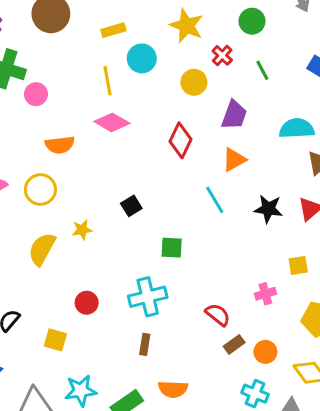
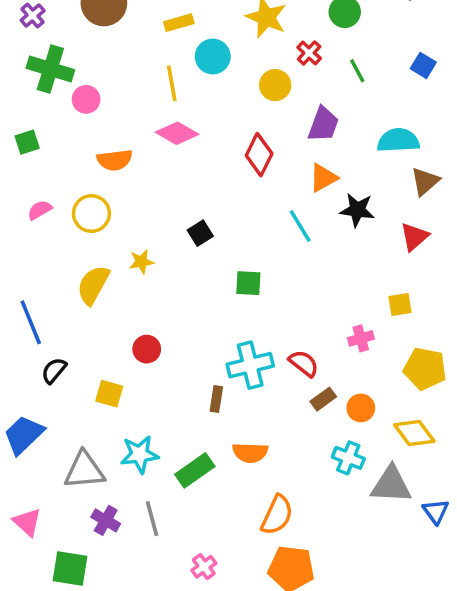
black star: (268, 209) -> (357, 210), moved
cyan cross: (148, 297) -> (250, 365), moved

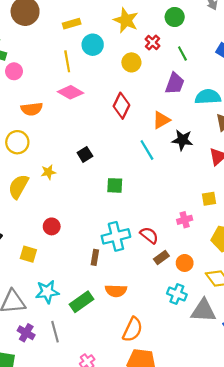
purple trapezoid: (323, 124) -> (175, 83), moved

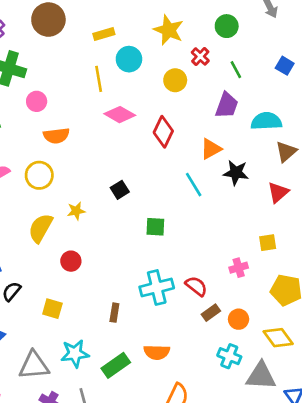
pink circle: (14, 71) -> (37, 101), moved
pink diamond: (70, 92) -> (120, 115), moved
red circle: (52, 226) -> (71, 261), moved
brown rectangle: (95, 257) -> (114, 313), moved

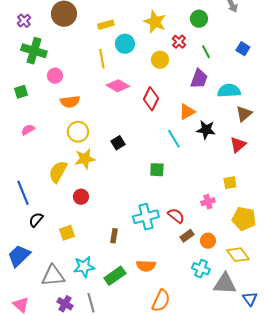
yellow circle: (39, 175) -> (78, 132), moved
yellow star: (76, 211) -> (85, 159), size x1.5
green square: (155, 227) -> (157, 170), moved
yellow square: (52, 309) -> (67, 233), turned -35

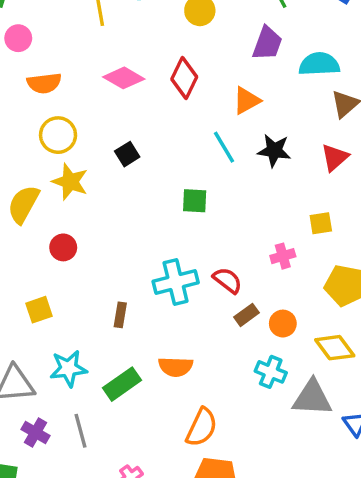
pink diamond: (118, 86) -> (124, 78), moved
black star: (206, 130) -> (274, 151), moved
yellow star: (85, 159) -> (70, 182), turned 30

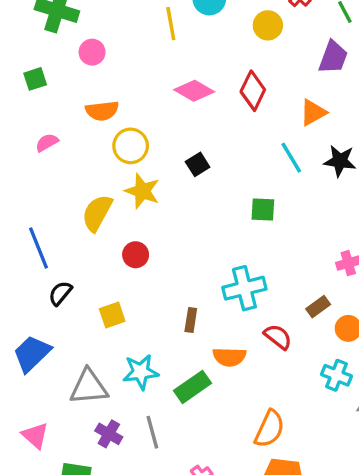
orange semicircle: (44, 83) -> (102, 111), moved
red semicircle: (227, 280) -> (278, 337), moved
brown rectangle: (247, 315) -> (318, 307), moved
orange semicircle: (176, 367) -> (229, 357), moved

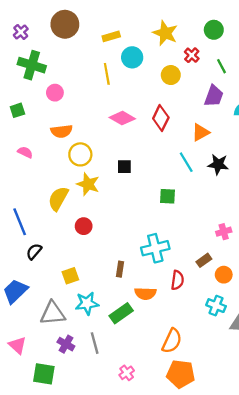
pink semicircle: (47, 143) -> (25, 152), turned 56
black square: (198, 164) -> (124, 167), turned 32
yellow square: (112, 315) -> (70, 276), moved
red semicircle: (278, 337) -> (177, 280), turned 60

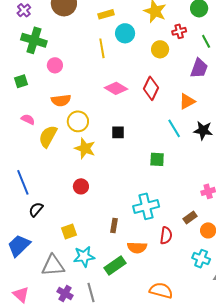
red cross: (192, 55) -> (179, 31), turned 32
yellow semicircle: (58, 199) -> (48, 136), moved
orange semicircle: (172, 341) -> (161, 291), turned -100

